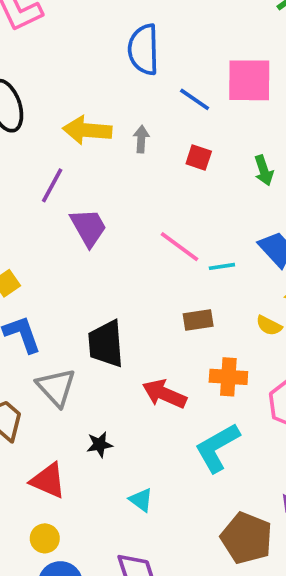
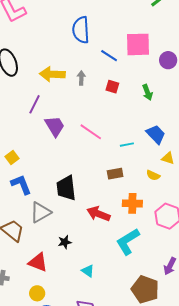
pink line: (179, 247) -> (91, 132), moved
gray triangle: (56, 387) -> (40, 212), turned 45

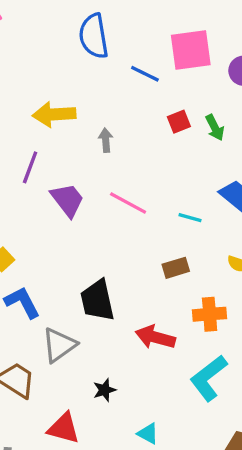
gray arrow: (81, 78) -> (106, 140), moved
red square: (112, 87) -> (179, 122), moved, turned -32
cyan line: (127, 145) -> (190, 218), turned 32

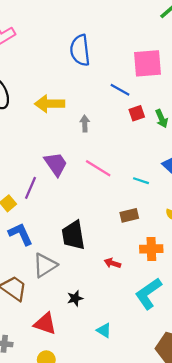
blue line: (145, 74) -> (120, 90), moved
purple line: (30, 167) -> (30, 188), moved
red arrow: (155, 337) -> (112, 263), size x0.6

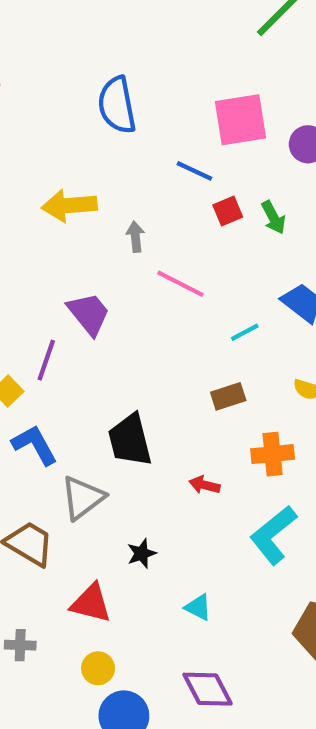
pink line: (98, 168) -> (180, 284), moved
cyan line: (141, 181) -> (245, 332), turned -42

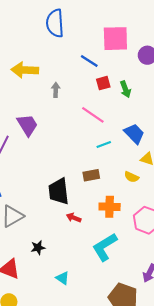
pink line: (180, 284) -> (93, 115), moved
black trapezoid: (130, 440) -> (59, 191), moved

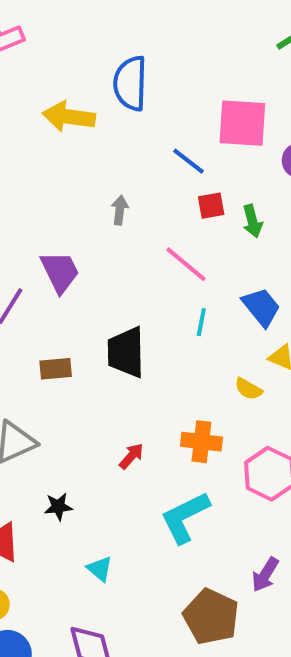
yellow arrow: (25, 70) -> (69, 117), moved
cyan line: (104, 144) -> (201, 322), turned -64
brown rectangle: (91, 175) -> (56, 369), moved
black trapezoid: (59, 191) -> (126, 352), moved
red arrow: (74, 218) -> (131, 456), turned 104

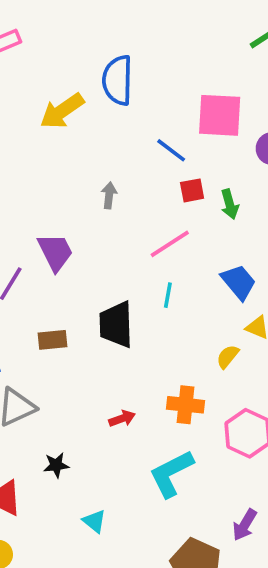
yellow arrow: (69, 117) -> (62, 111), turned -42
pink line: (186, 264) -> (170, 244), turned -72
cyan line: (201, 322) -> (168, 295), moved
yellow semicircle: (248, 389) -> (228, 356), turned 100
red arrow: (131, 456) -> (122, 419), turned 30

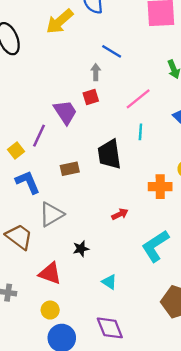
blue line: (171, 150) -> (112, 51), moved
red square: (192, 190) -> (91, 97), moved
orange cross: (185, 405) -> (160, 187), moved

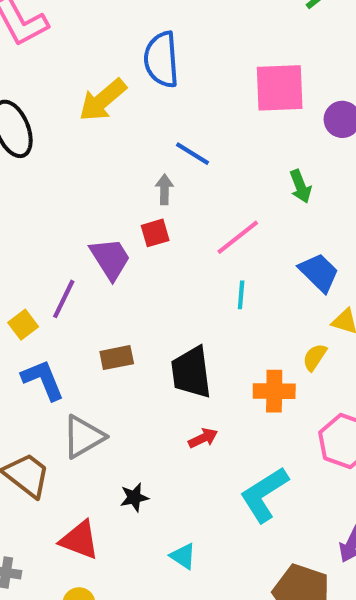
black trapezoid: (109, 154) -> (191, 372), moved

